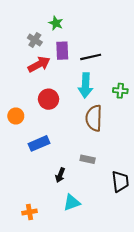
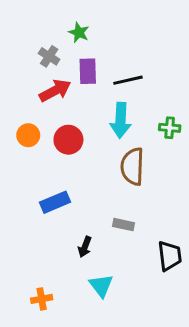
orange circle: (16, 116) -> (28, 135), moved
cyan triangle: (72, 203) -> (101, 286), turned -48

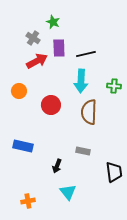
red circle: (68, 140) -> (51, 105), moved
blue rectangle: (55, 202) -> (23, 146), moved, turned 36

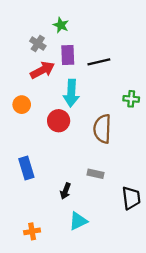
cyan arrow: (81, 81) -> (71, 93), moved
blue rectangle: (23, 146) -> (26, 168), turned 60
cyan triangle: (68, 192) -> (78, 221), turned 42

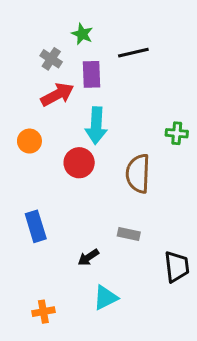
black line: (99, 62) -> (133, 53), moved
black arrow: (65, 191) -> (88, 257), turned 35

